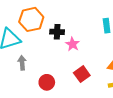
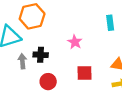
black cross: (57, 32) -> (41, 55), moved
red square: (82, 74) -> (84, 73), turned 35

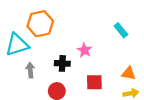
cyan rectangle: (110, 23) -> (121, 30), turned -32
black cross: (41, 55) -> (62, 63), moved

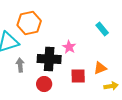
black cross: (62, 63) -> (49, 59), size x1.6
orange triangle: (129, 73) -> (100, 68), moved, turned -32

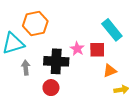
cyan rectangle: (102, 29) -> (112, 30), size x1.5
red square: (78, 76) -> (97, 50), moved

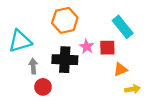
orange hexagon: (35, 23) -> (65, 20), moved
red circle: (51, 88) -> (43, 87), moved

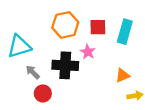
cyan rectangle: (123, 27) -> (125, 32), turned 55
red square: (107, 48) -> (98, 27), moved
gray arrow: (33, 66) -> (33, 72), turned -40

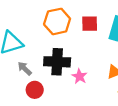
pink star: (88, 52) -> (80, 76), moved

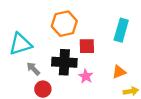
red square: (90, 24) -> (87, 46), moved

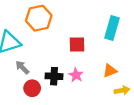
orange hexagon: (64, 24) -> (39, 18), moved
black cross: (64, 62) -> (54, 76), moved, size x0.7

